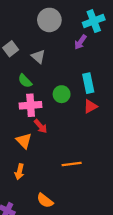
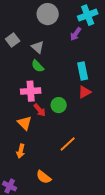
green semicircle: (25, 81) -> (38, 66), moved
green circle: (62, 94) -> (59, 105), moved
orange line: (72, 164) -> (68, 144), turned -36

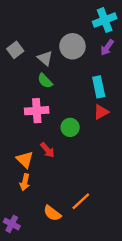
gray circle: (48, 14) -> (72, 46), moved
purple arrow: (76, 34) -> (107, 47), moved
red arrow: (40, 110) -> (47, 150), moved
orange triangle: (25, 123) -> (25, 160), moved
orange line: (68, 144) -> (81, 201), moved

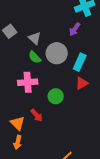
gray circle: (72, 46) -> (57, 53), moved
purple arrow: (107, 47) -> (75, 29), moved
cyan rectangle: (99, 87) -> (80, 62), turned 36

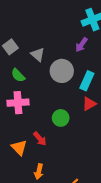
green semicircle: (35, 57) -> (18, 75), moved
pink cross: (28, 82) -> (18, 103), moved
orange arrow: (18, 142) -> (39, 172), moved

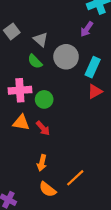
green semicircle: (18, 75) -> (35, 61), moved
green circle: (61, 118) -> (44, 99), moved
orange triangle: (19, 148) -> (21, 122), moved, turned -35

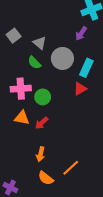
red triangle: (95, 91) -> (80, 89), moved
red arrow: (43, 128) -> (42, 123), turned 88

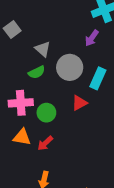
gray square: (14, 36) -> (12, 29), moved
green semicircle: (34, 63) -> (37, 72), turned -72
red triangle: (80, 89) -> (79, 103), moved

